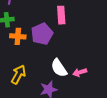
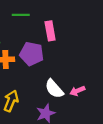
purple pentagon: (42, 34) -> (32, 54), turned -30

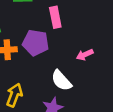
pink arrow: (77, 91) -> (85, 55), moved

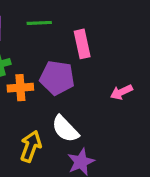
white semicircle: (61, 81) -> (65, 129), moved

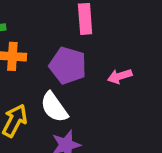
purple pentagon: (57, 78) -> (68, 66), moved

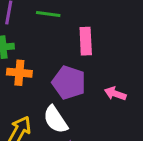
pink arrow: (120, 76) -> (115, 94), turned 35

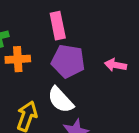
pink rectangle: (86, 41) -> (58, 26), moved

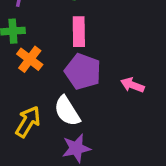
orange cross: (18, 59) -> (30, 59), turned 30

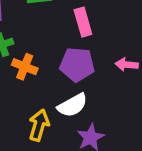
pink rectangle: (79, 32) -> (83, 22), moved
white semicircle: (67, 111) -> (72, 105), turned -72

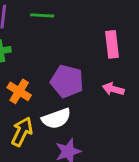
pink rectangle: (83, 22) -> (112, 44), moved
orange cross: (25, 67) -> (19, 91), moved

